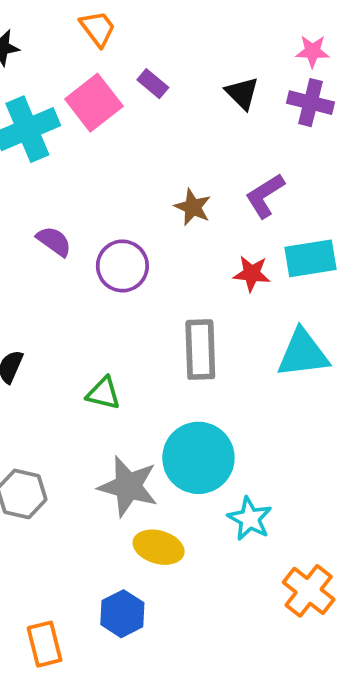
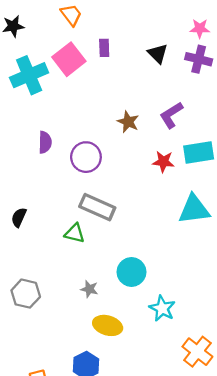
purple rectangle: (153, 84) -> (104, 48), turned 48
purple semicircle: (54, 241) -> (45, 142), turned 55
gray rectangle: (200, 350) -> (97, 207), moved, turned -64
cyan circle: (198, 458) -> (131, 272), size x0.7
gray star: (128, 486) -> (89, 289), size x0.5

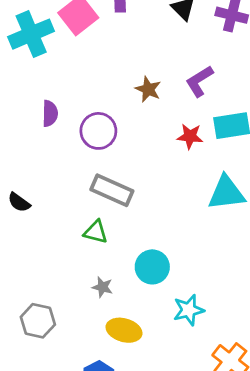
black semicircle: (19, 217) -> (19, 202), turned -78
green triangle: (75, 233) -> (96, 232), moved
gray hexagon: (26, 294) -> (38, 321), moved
cyan star: (162, 308) -> (189, 310), turned 30

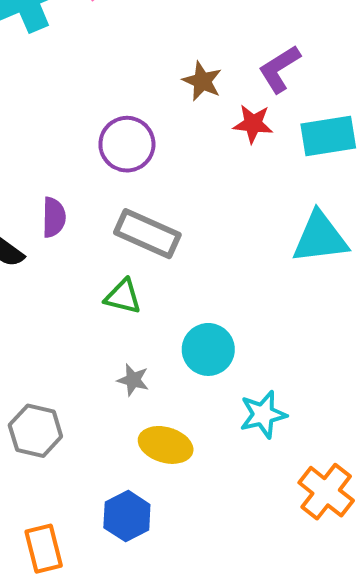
purple semicircle: (50, 113) -> (54, 217), moved
red star: (190, 136) -> (253, 124), moved

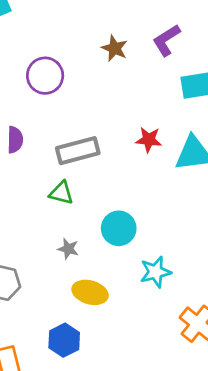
red star: (253, 124) -> (149, 140), moved
purple circle: (127, 144) -> (45, 76), moved
gray rectangle: (147, 234) -> (78, 151), turned -39

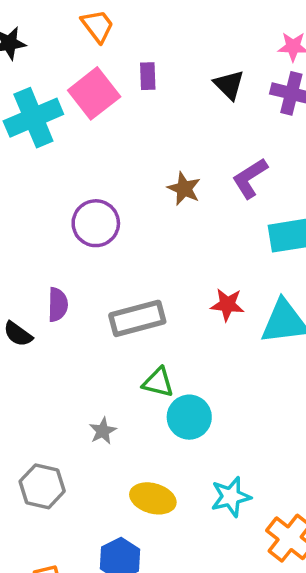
green triangle: (61, 193) -> (158, 382), moved
gray star: (68, 249) -> (103, 431), moved, turned 30
cyan star: (155, 272) -> (231, 497), moved

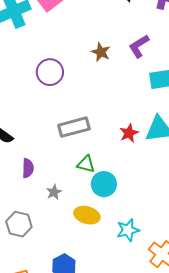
purple semicircle: (58, 305) -> (28, 168), moved
red star: (227, 305) -> (129, 133), moved, turned -30
yellow ellipse: (153, 498) -> (87, 215), moved

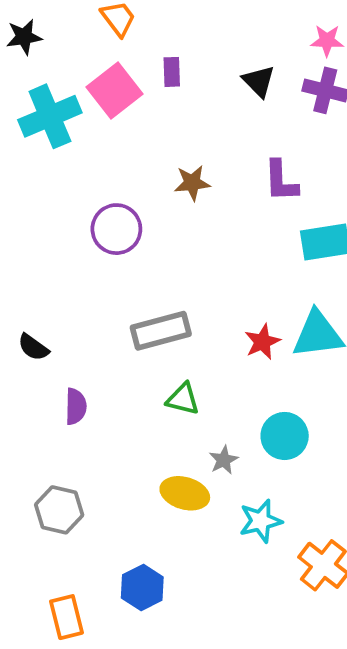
purple L-shape: (139, 46) -> (281, 181), turned -60
brown star: (101, 52) -> (192, 183), moved, turned -30
cyan circle: (104, 184) -> (285, 436), moved
gray star: (54, 192) -> (224, 460), moved

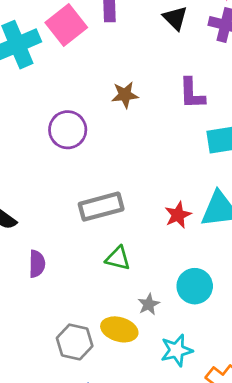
gray hexagon: (59, 510) -> (75, 342), moved

